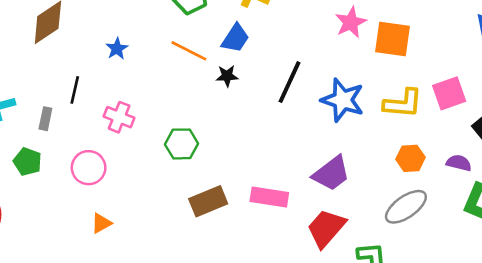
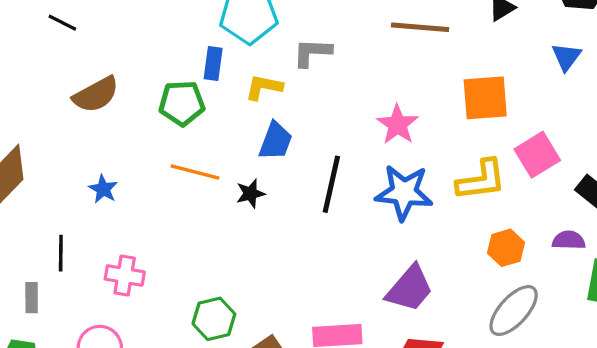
pink star: (351, 22) -> (398, 125), moved
blue trapezoid: (235, 38) -> (276, 141), moved
orange square: (392, 39) -> (485, 98), moved
green hexagon: (182, 144) -> (214, 319), moved

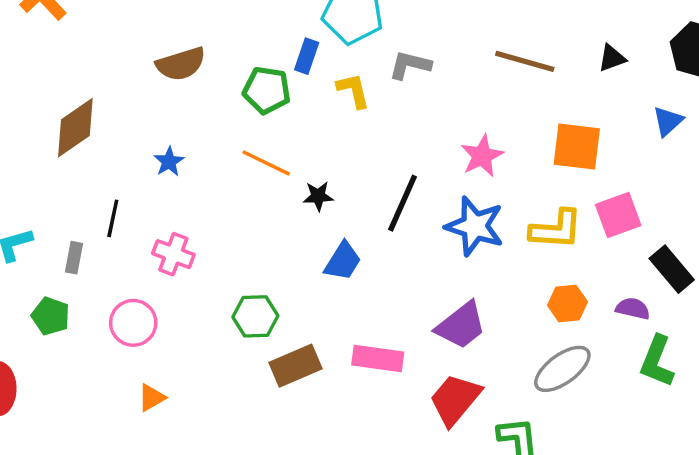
yellow L-shape: (264, 87) -> (353, 90), turned 54
blue trapezoid: (276, 141) -> (343, 261), moved

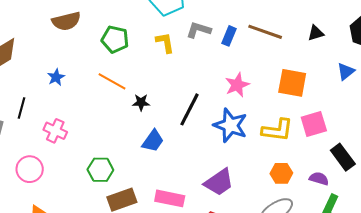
blue rectangle: (307, 56) -> (229, 36), moved

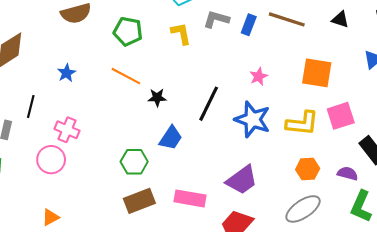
black triangle: (316, 33) -> (340, 20), turned 36
pink star: (237, 85) -> (259, 76), size x0.7
pink circle: (30, 169) -> (51, 160), moved
green hexagon: (100, 170) -> (134, 162), moved

